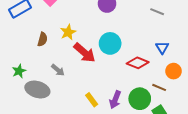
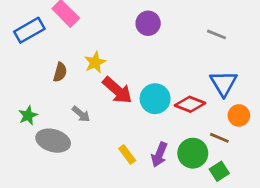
cyan circle: (110, 43) -> (155, 99), moved
blue triangle: (162, 48) -> (224, 83), size x1.5

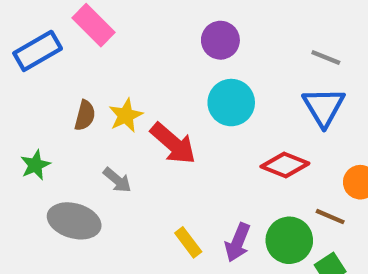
yellow star: (95, 62) -> (126, 115), moved
blue triangle: (224, 83) -> (324, 107), moved
cyan circle: (155, 99) -> (231, 103), moved
green star: (28, 115) -> (35, 165), moved

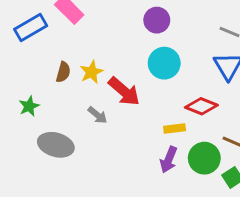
gray arrow: (117, 180) -> (97, 115), moved
yellow rectangle: (188, 242) -> (175, 128), moved, turned -60

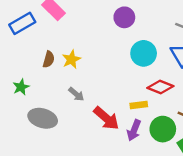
cyan circle: (164, 63) -> (144, 53), moved
red arrow: (124, 91) -> (106, 118), moved

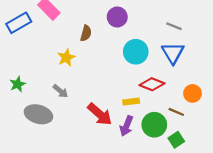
brown semicircle: (49, 59) -> (86, 33), moved
gray arrow: (76, 94) -> (60, 91), moved

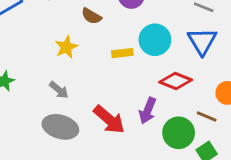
brown semicircle: (86, 33) -> (91, 16), turned 105
yellow rectangle: (131, 102) -> (122, 53), moved
gray ellipse: (38, 114) -> (60, 127), moved
purple arrow: (126, 126) -> (148, 111), moved

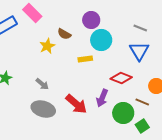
cyan circle: (155, 40) -> (101, 40), moved
yellow star: (66, 47) -> (47, 46), moved

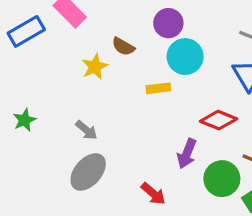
red arrow: (76, 104) -> (153, 194), moved, size x0.7
gray ellipse: (43, 109) -> (88, 172), turned -65

